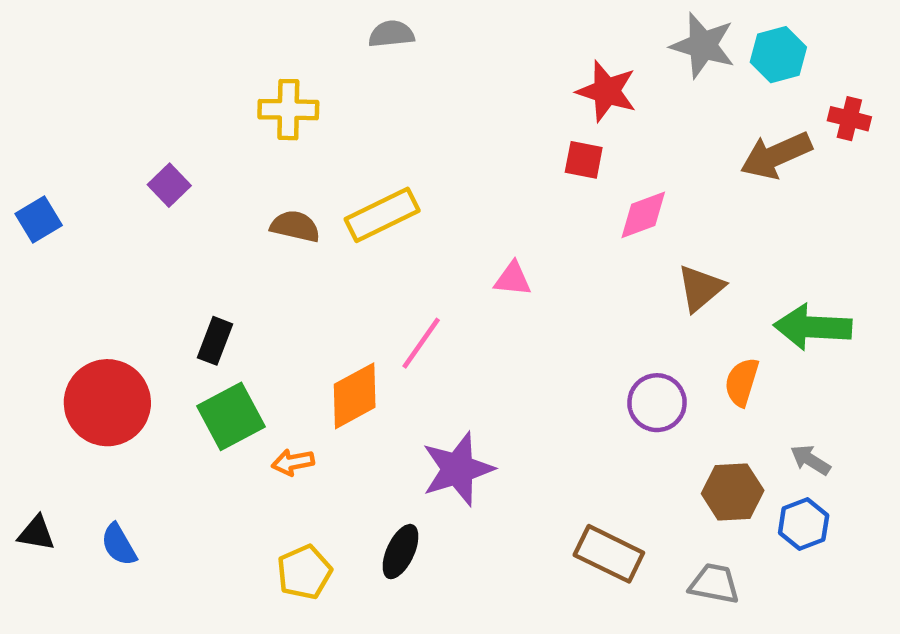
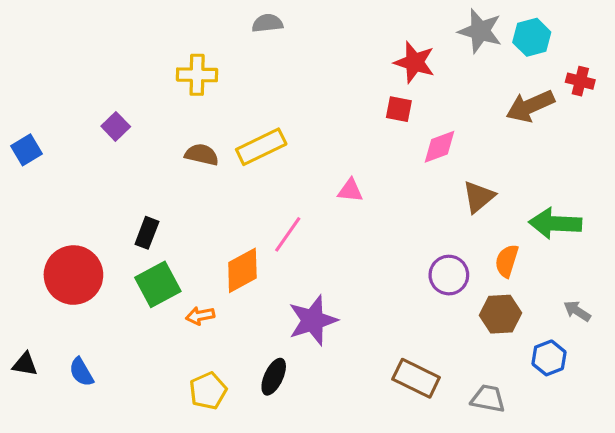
gray arrow: (810, 460) -> (577, 311), moved
brown hexagon: (733, 492) -> (500, 314), moved

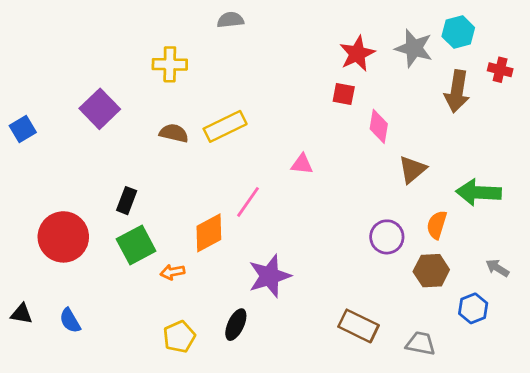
gray star: (480, 31) -> (414, 48), moved
red star: (414, 62) -> (357, 54), turned 30
brown arrow: (530, 106) -> (457, 91), turned -57
purple square: (116, 126) -> (100, 109), size x1.6
pink diamond: (439, 147) -> (379, 126), turned -60

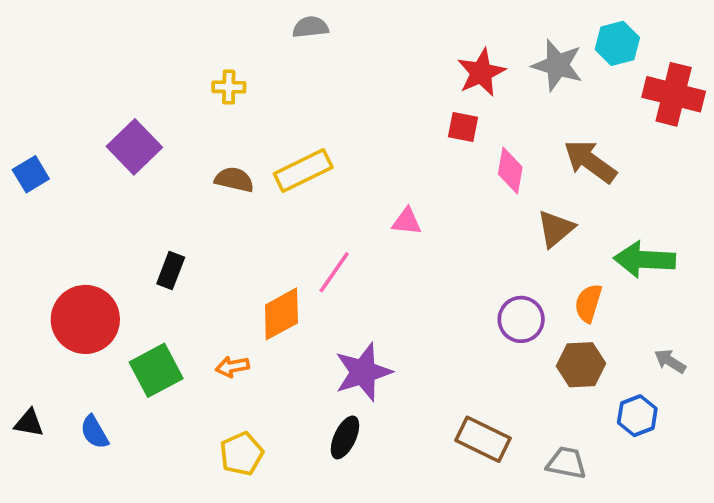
yellow cross: (170, 64) -> (229, 87), size x0.7
red cross: (500, 70) -> (674, 94), size x1.8
brown arrow: (457, 91) -> (590, 161), moved, turned 117
green square: (136, 245) -> (156, 370), moved
black ellipse: (236, 325) -> (345, 437), moved

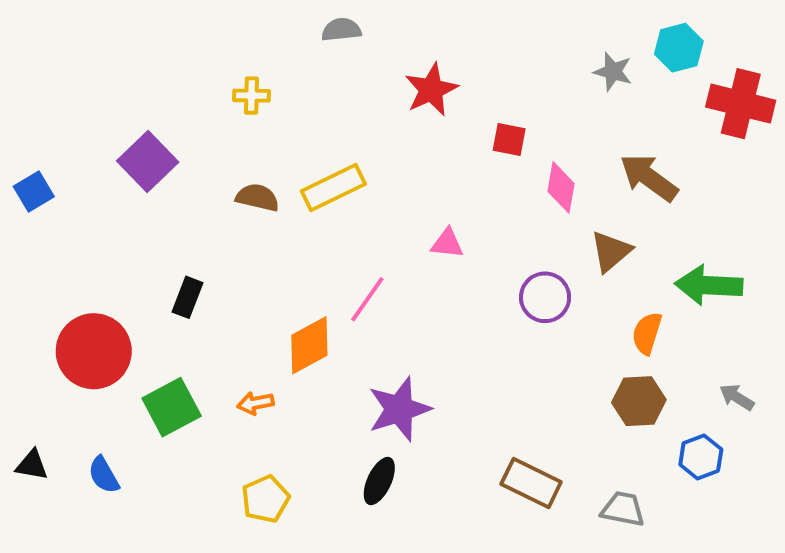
gray star: (557, 65) -> (613, 72), size x0.7
red star: (481, 72) -> (431, 90), moved
purple circle: (521, 319) -> (545, 297), moved

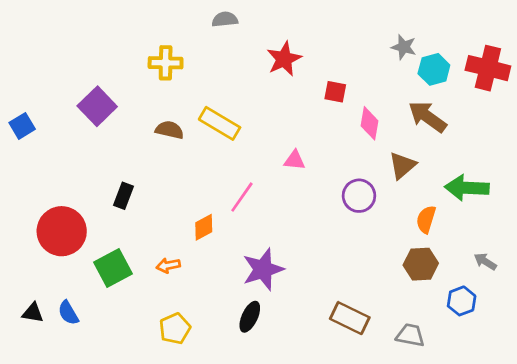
cyan hexagon: (679, 48) -> (434, 69), moved
yellow cross: (251, 96) -> (166, 63), size x1.4
yellow rectangle: (333, 187) -> (220, 123), turned 57
orange diamond: (309, 345) -> (204, 227), size x0.7
black triangle: (32, 465) -> (33, 313), moved

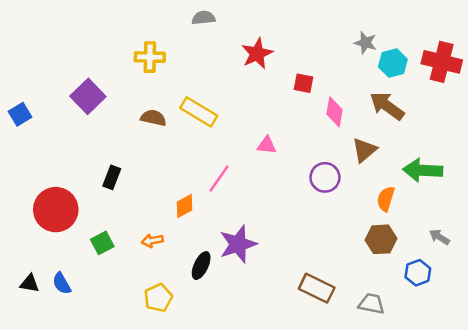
green square: (113, 268) -> (102, 243), size x0.7
black ellipse: (250, 317) -> (201, 266), moved

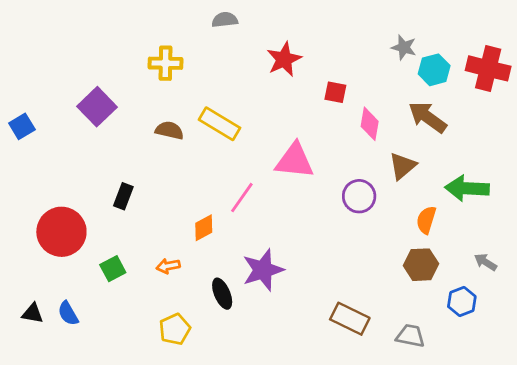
pink triangle: (267, 145) -> (295, 161), size x1.8
black ellipse: (201, 266) -> (222, 294), turned -48

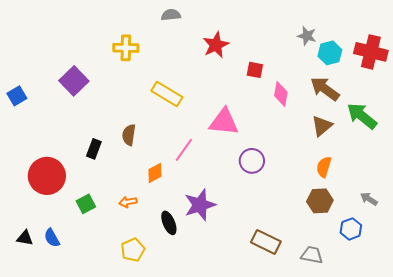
brown semicircle: (169, 130) -> (129, 135), moved, turned -95
brown triangle: (403, 166) -> (322, 126), moved
green arrow: (467, 188) -> (362, 116), moved, turned 36
purple circle: (359, 196) -> (252, 161), moved

